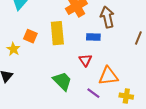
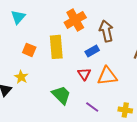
blue rectangle: (93, 37) -> (92, 51), turned -32
yellow star: (13, 49) -> (21, 77), moved
orange triangle: (108, 76) -> (107, 76), moved

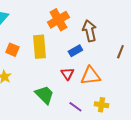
yellow cross: (125, 110) -> (101, 105), moved

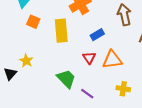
brown arrow: (89, 31) -> (124, 15), moved
orange square: (12, 50) -> (33, 22), moved
purple line: (75, 107) -> (87, 94), moved

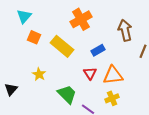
yellow rectangle: (61, 31) -> (62, 46), turned -45
yellow star: (26, 61) -> (39, 74), moved
yellow cross: (123, 89) -> (112, 98), moved, turned -32

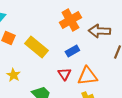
orange cross: (81, 19) -> (70, 20), moved
brown arrow: (125, 30) -> (99, 31), turned -75

